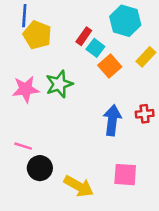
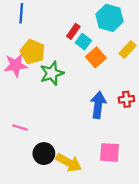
yellow pentagon: (37, 35) -> (33, 52), moved
pink star: (26, 89) -> (16, 65), moved
black circle: (40, 168) -> (44, 154), moved

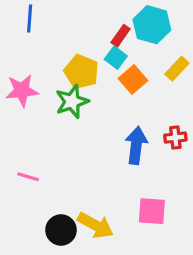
red rectangle: (73, 31) -> (121, 36), moved
yellow pentagon: (33, 52) -> (81, 72), moved
black circle: (44, 154) -> (61, 230), moved

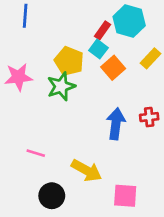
pink line: (28, 177) -> (36, 153), moved
pink square: (152, 211) -> (125, 196), moved
yellow arrow: (95, 225) -> (86, 170), moved

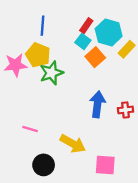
blue line: (25, 16) -> (42, 26), moved
cyan hexagon: (129, 21) -> (109, 32), moved
yellow pentagon: (69, 61) -> (38, 55), moved
red cross: (149, 117) -> (126, 110), moved

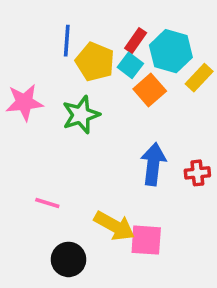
yellow pentagon: (38, 55) -> (95, 62), moved
pink square: (105, 165) -> (146, 240), moved

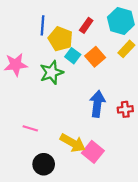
cyan hexagon: (171, 51) -> (121, 21), moved
cyan square: (130, 65) -> (73, 56), moved
pink square: (146, 240) -> (93, 152), turned 35

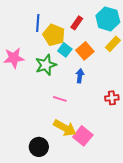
blue arrow: (97, 104) -> (80, 76), moved, size x0.6
pink line: (30, 128) -> (60, 99), moved

